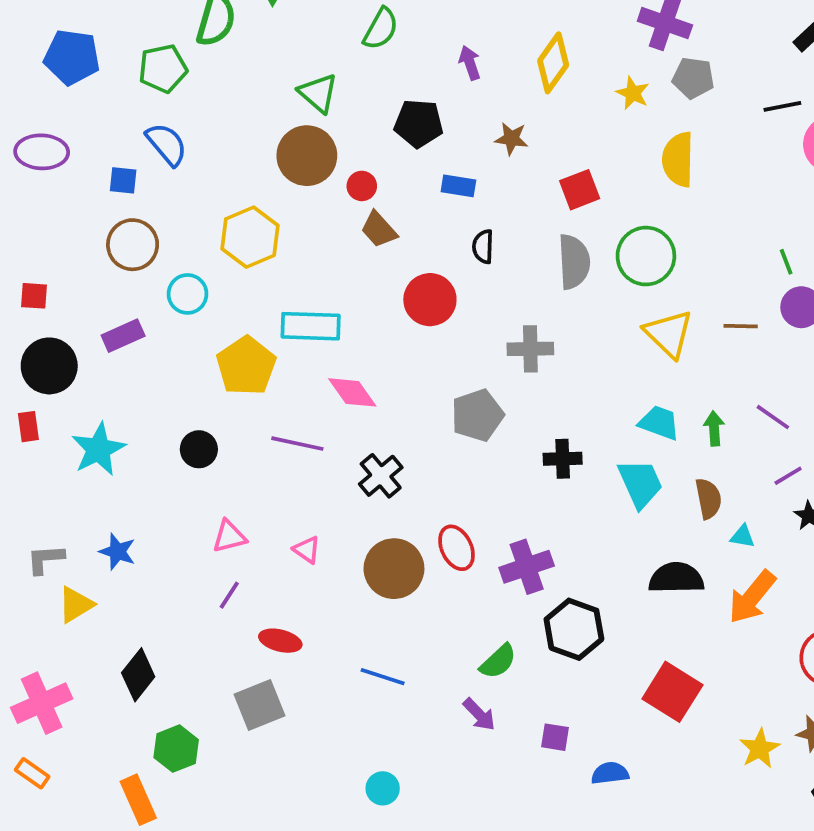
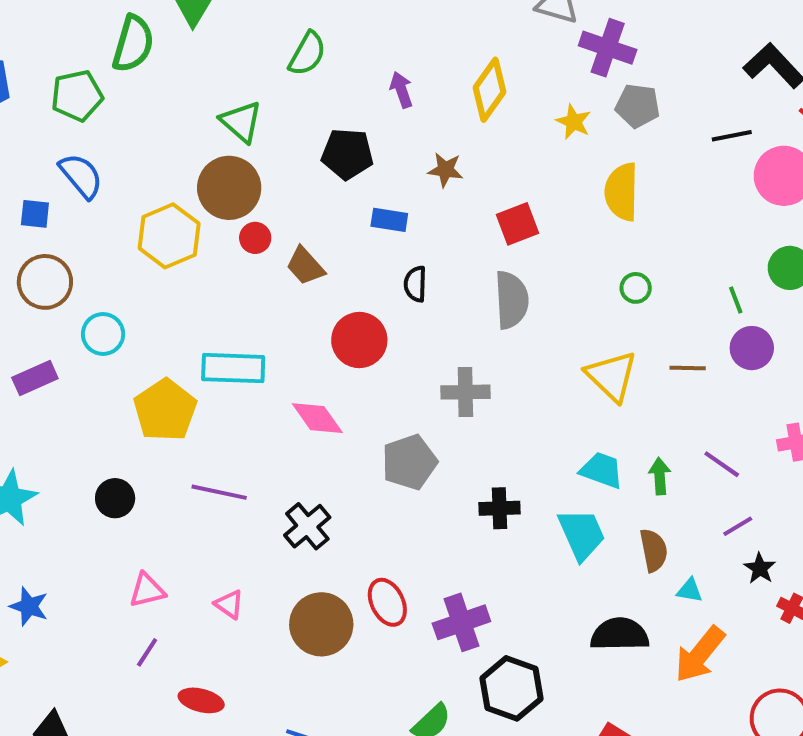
red circle: (362, 186) -> (255, 238), moved
yellow hexagon: (250, 237) -> (169, 236), moved
green circle: (646, 256) -> (636, 288), moved, size x0.5
pink diamond: (352, 392) -> (317, 418), moved

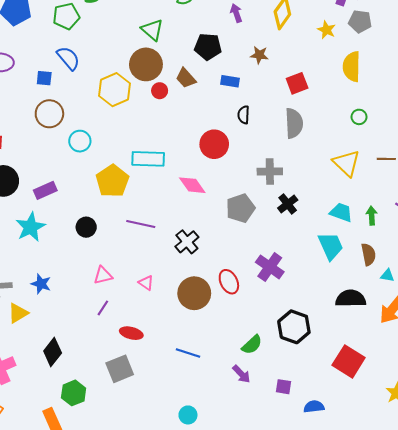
brown trapezoid: (305, 266) -> (186, 78), moved
purple rectangle: (35, 378) -> (45, 190), moved
black cross: (499, 508) -> (288, 204), moved, turned -36
purple cross: (461, 622) -> (270, 267), moved, turned -36

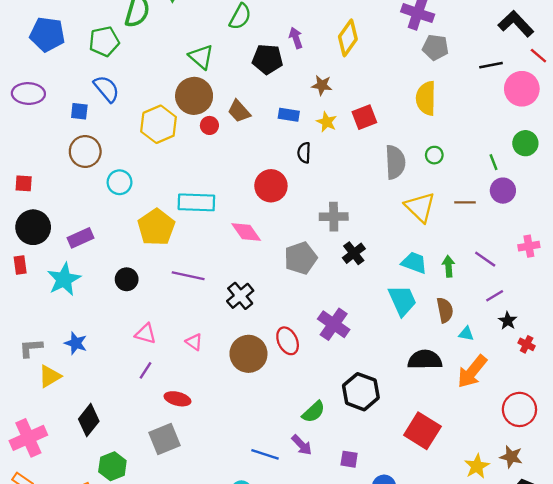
yellow star: (326, 30) -> (327, 122), moved
black pentagon: (208, 47) -> (267, 59), moved
gray semicircle: (294, 123) -> (395, 162), moved
pink triangle: (103, 275) -> (146, 334), turned 30
blue line: (188, 353) -> (265, 454), moved

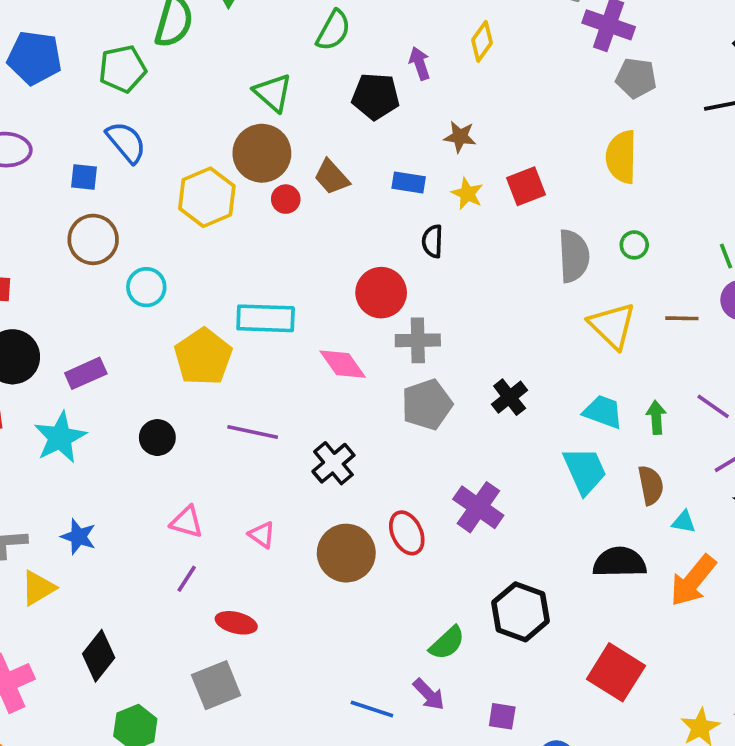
yellow diamond: (348, 38) -> (482, 41), moved, size x0.7
gray cross: (334, 217) -> (418, 340), moved

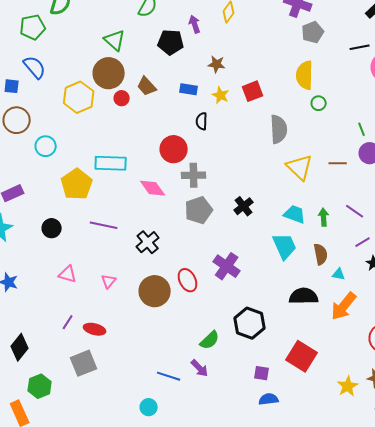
gray pentagon: (636, 78) -> (313, 32), turned -30
green circle: (634, 245) -> (319, 103), moved
pink triangle: (262, 535) -> (109, 281), turned 35
purple line: (187, 579) -> (68, 322), moved
purple square: (502, 716) -> (262, 373), moved

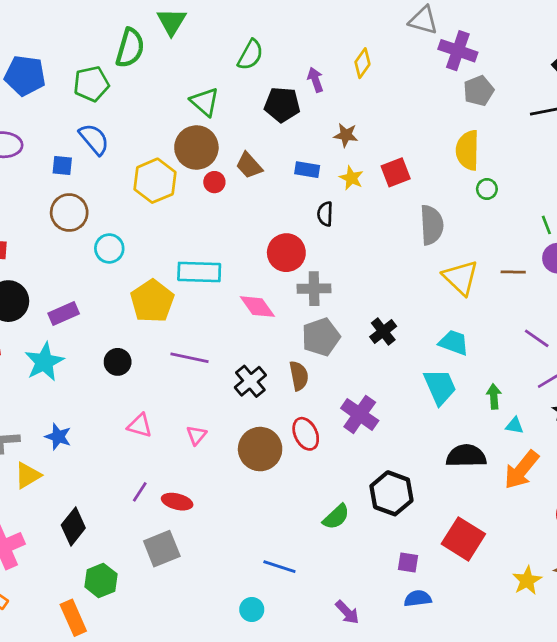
green arrow: (324, 217) -> (494, 396), moved
brown semicircle: (321, 254) -> (299, 376), moved
purple arrow: (200, 368) -> (347, 612), moved

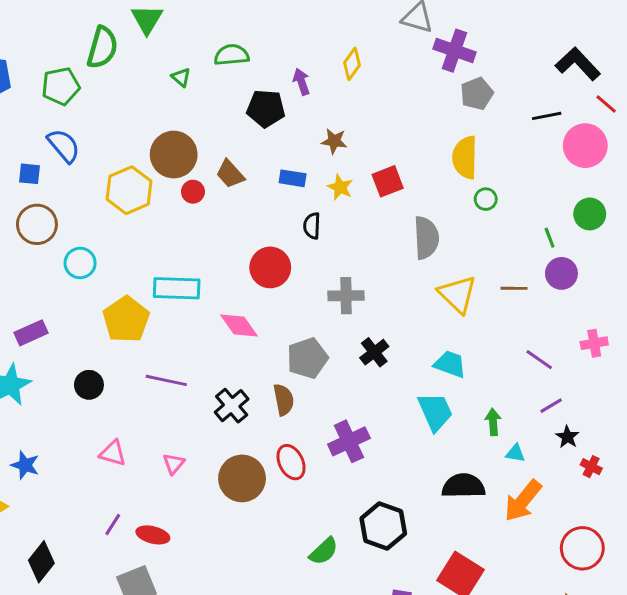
green semicircle: (250, 55) -> (232, 55), turned -124
green triangle: (205, 102) -> (181, 77), moved, size x0.6
gray cross: (314, 289) -> (346, 296), moved
purple cross: (360, 414) -> (349, 441), turned 30

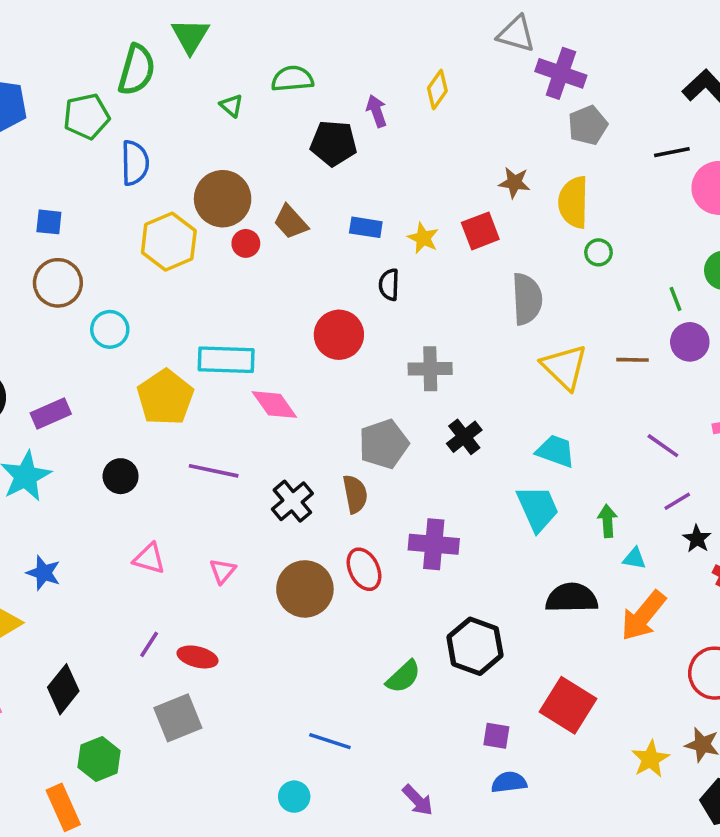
brown star: (334, 141) -> (514, 183), moved
blue semicircle: (64, 146) -> (135, 163), moved, turned 39
pink diamond: (239, 325) -> (274, 405), moved
purple cross: (349, 441) -> (434, 544), turned 30

